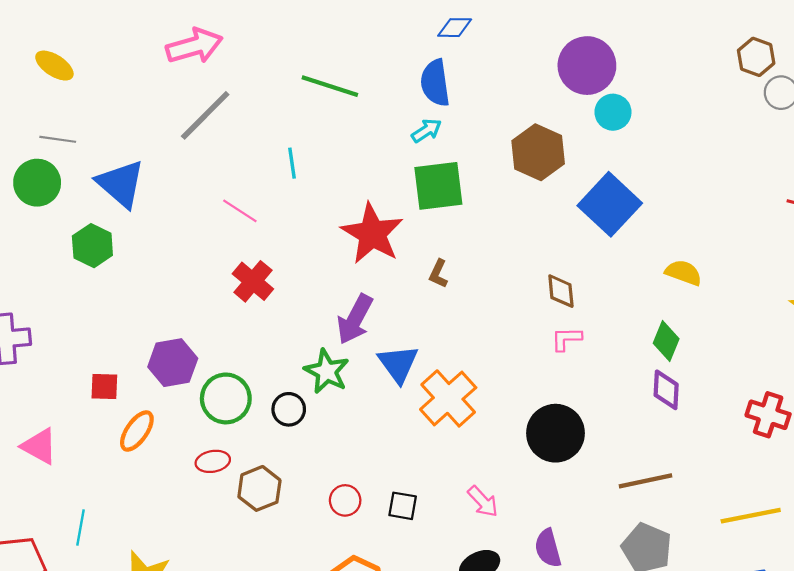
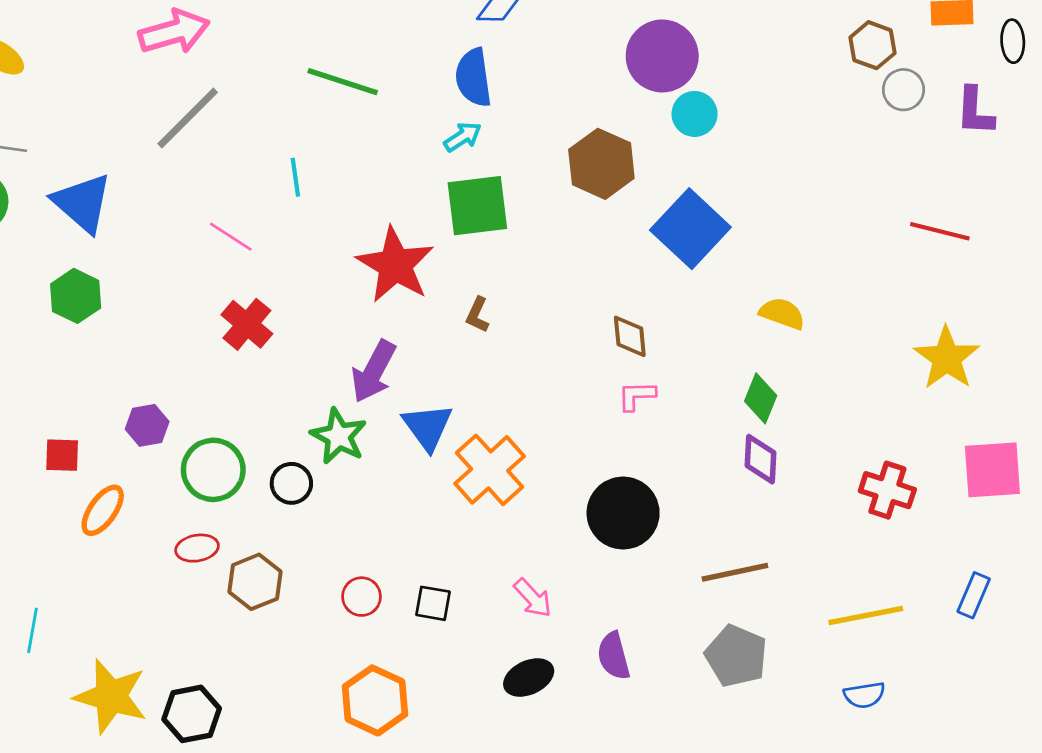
green hexagon: (92, 246) -> (76, 296), moved
purple hexagon: (173, 363) -> (147, 425), size x0.7

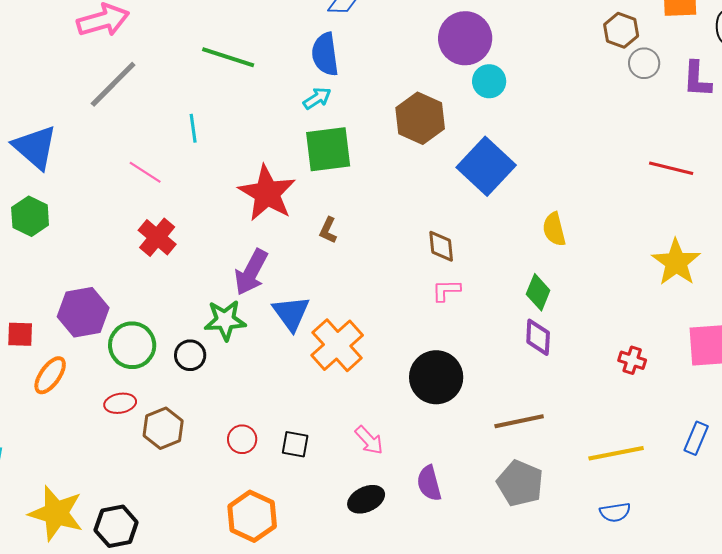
yellow semicircle: (782, 313) -> (554, 229), turned -124
purple hexagon: (147, 425) -> (83, 312), size x1.6
green star: (339, 436) -> (225, 320), turned -30
red cross: (887, 490) -> (632, 360), size x0.7

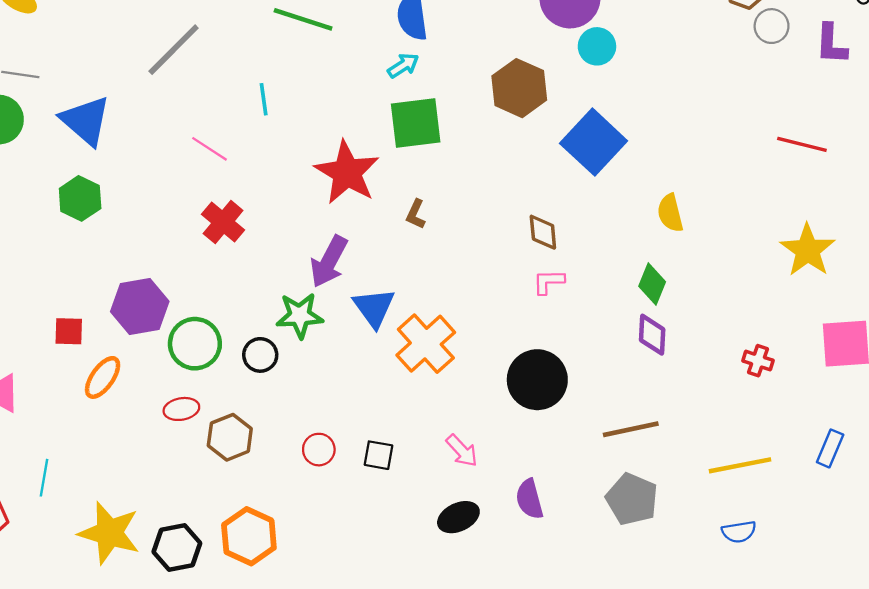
orange hexagon: (252, 516) -> (249, 536), moved

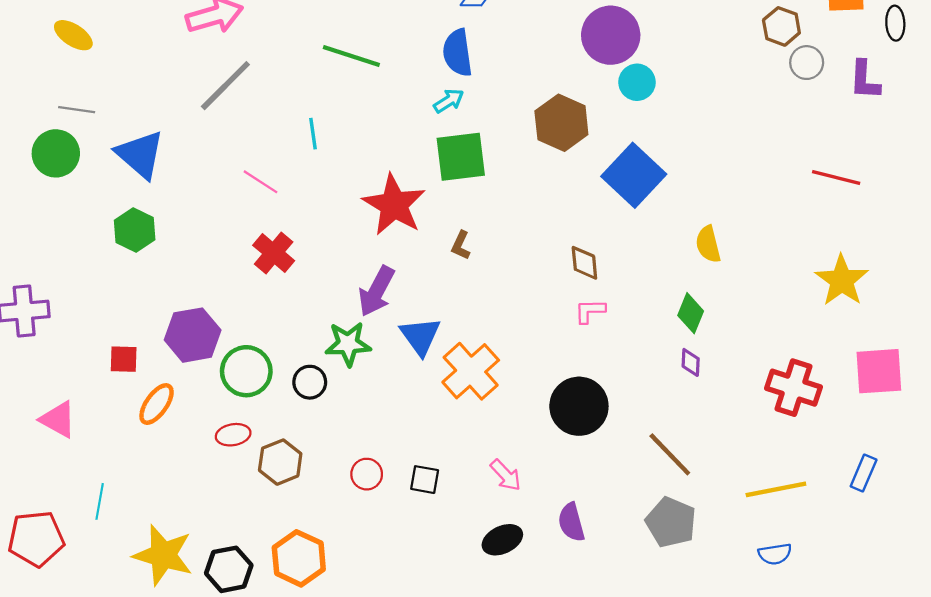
purple diamond: (652, 335) -> (691, 362), size x0.7
red cross: (758, 361) -> (794, 388), size x1.8
brown line: (631, 429) -> (670, 454), turned 58

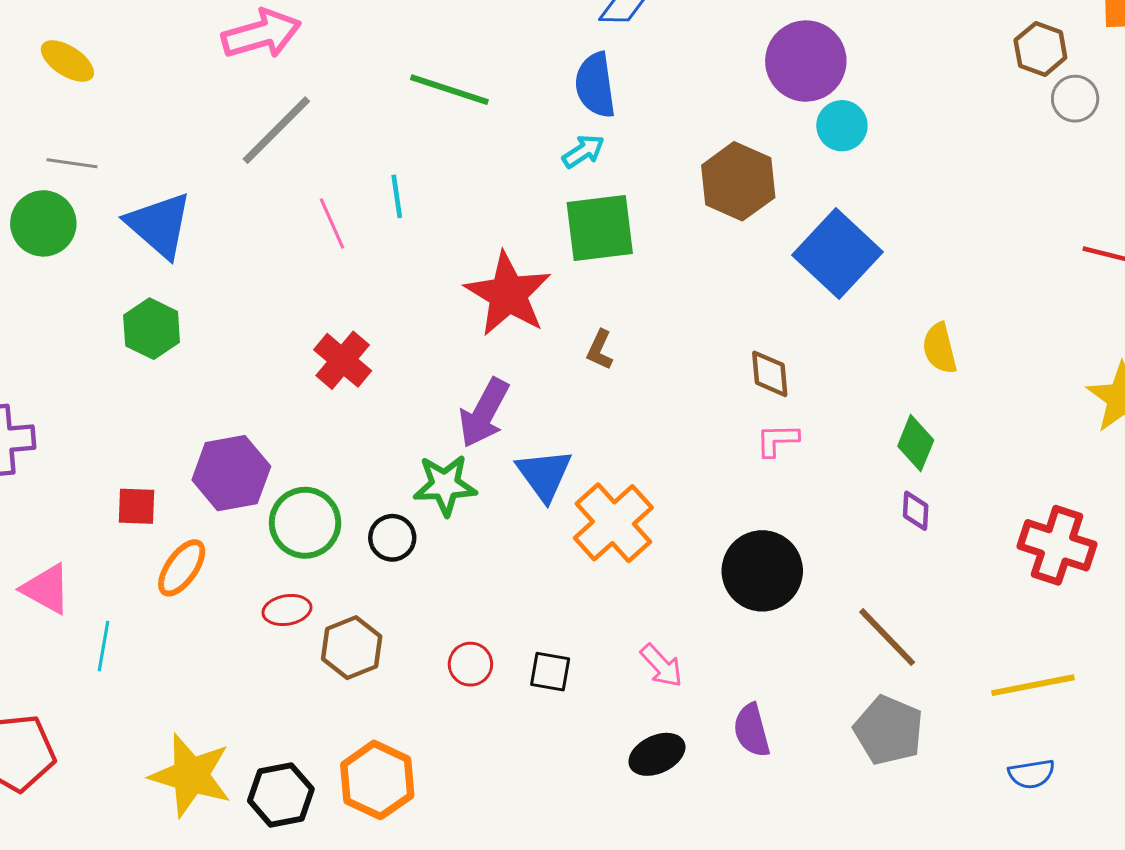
pink line: (260, 182) -> (332, 223), moved, turned 33
cyan line: (100, 501) -> (103, 646), moved

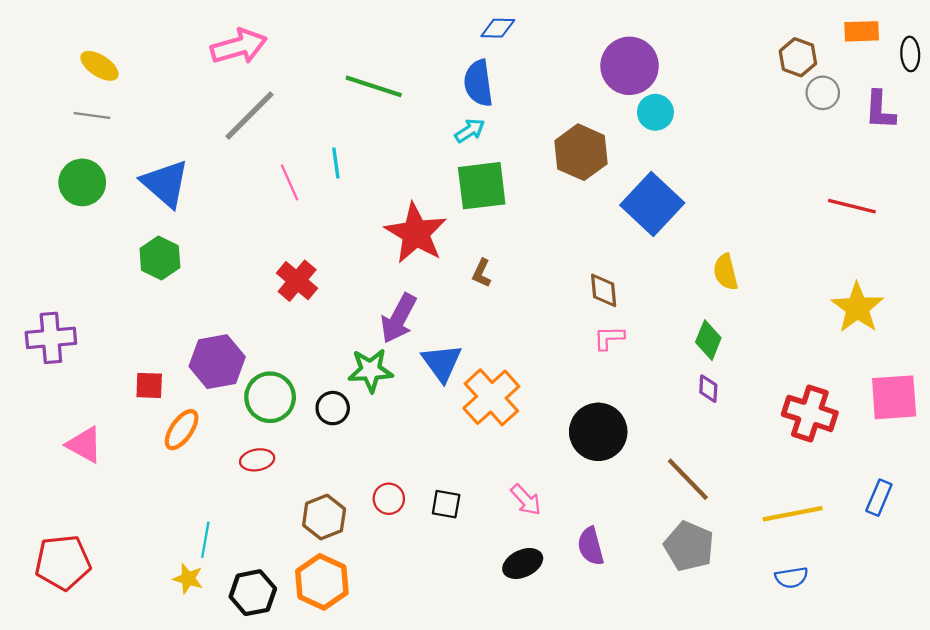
gray line: (72, 163) -> (92, 116), moved
cyan line: (103, 646) -> (205, 540), moved
brown hexagon: (352, 648) -> (324, 517), moved
yellow star: (191, 775) -> (188, 579), size x0.5

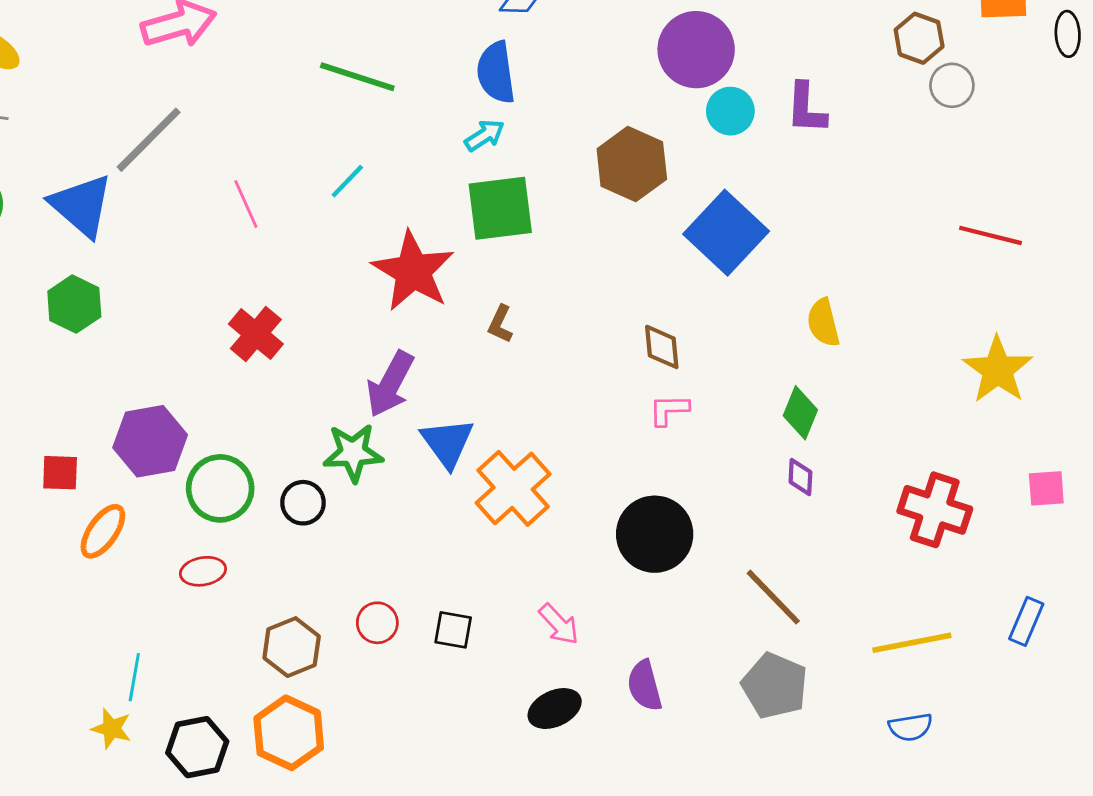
purple L-shape: (880, 110) -> (806, 108), moved
gray line: (250, 116) -> (149, 140), moved
cyan line: (336, 163) -> (347, 181), moved, turned 52
pink square: (894, 397) -> (1046, 488), size x0.6

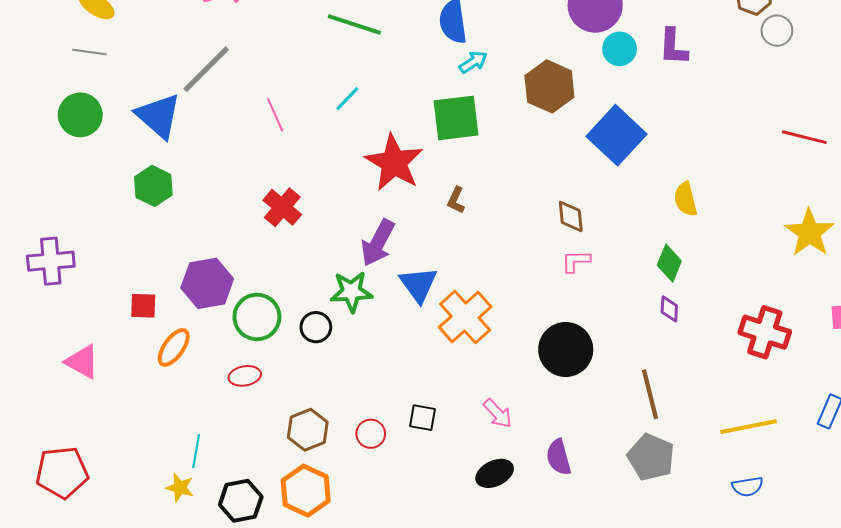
cyan arrow: (485, 135) -> (473, 62), moved
brown line: (773, 597) -> (650, 394), turned 30
red circle: (377, 623) -> (371, 434), moved

